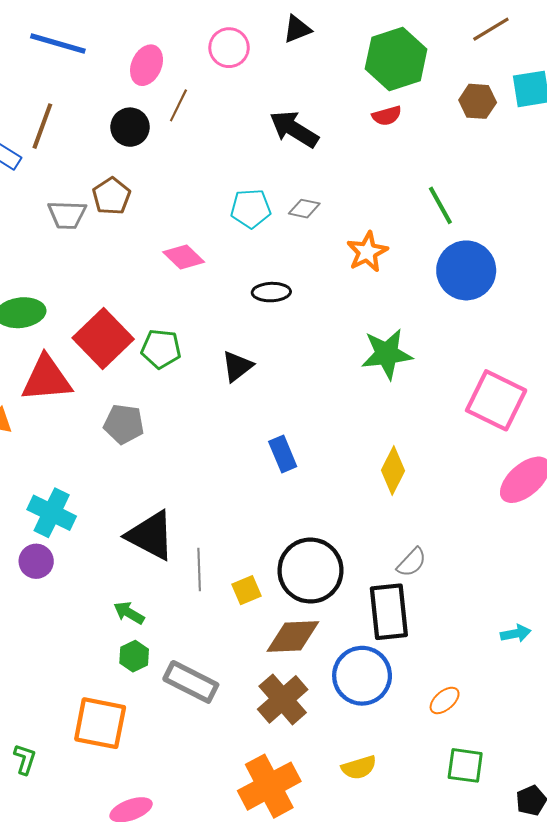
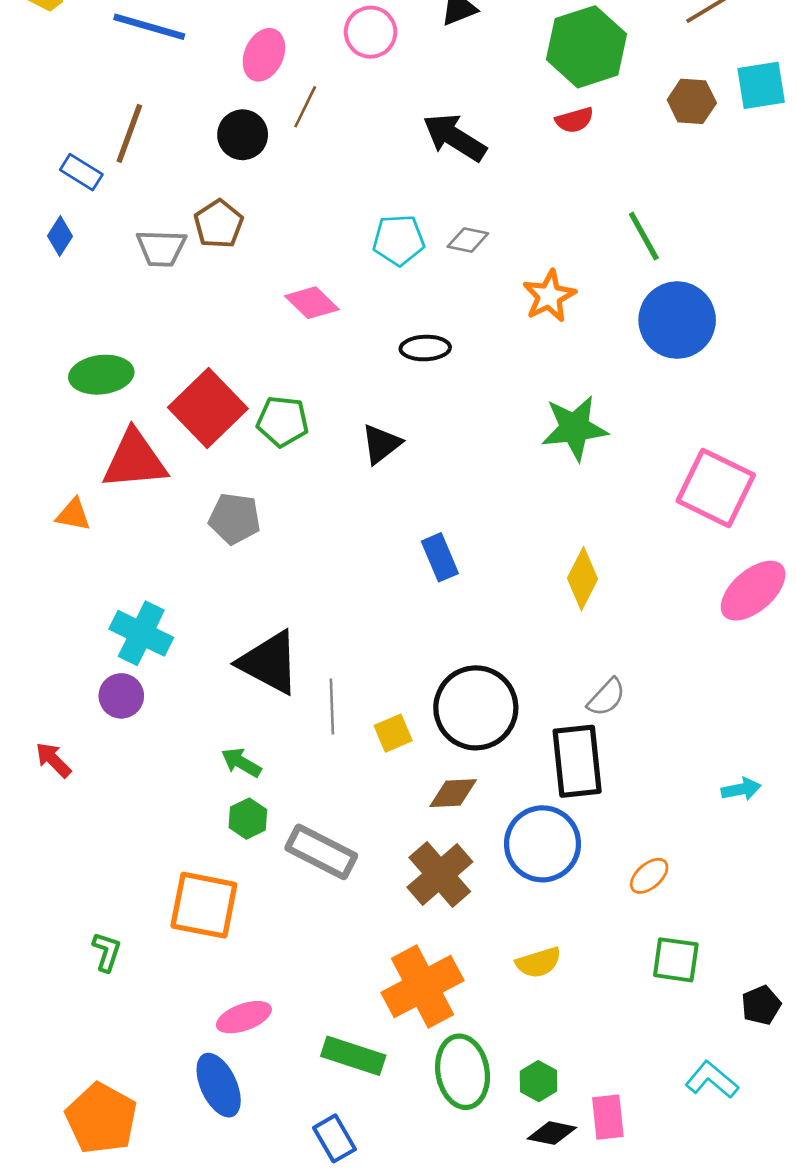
brown diamond: (293, 637) -> (453, 793), size x0.7

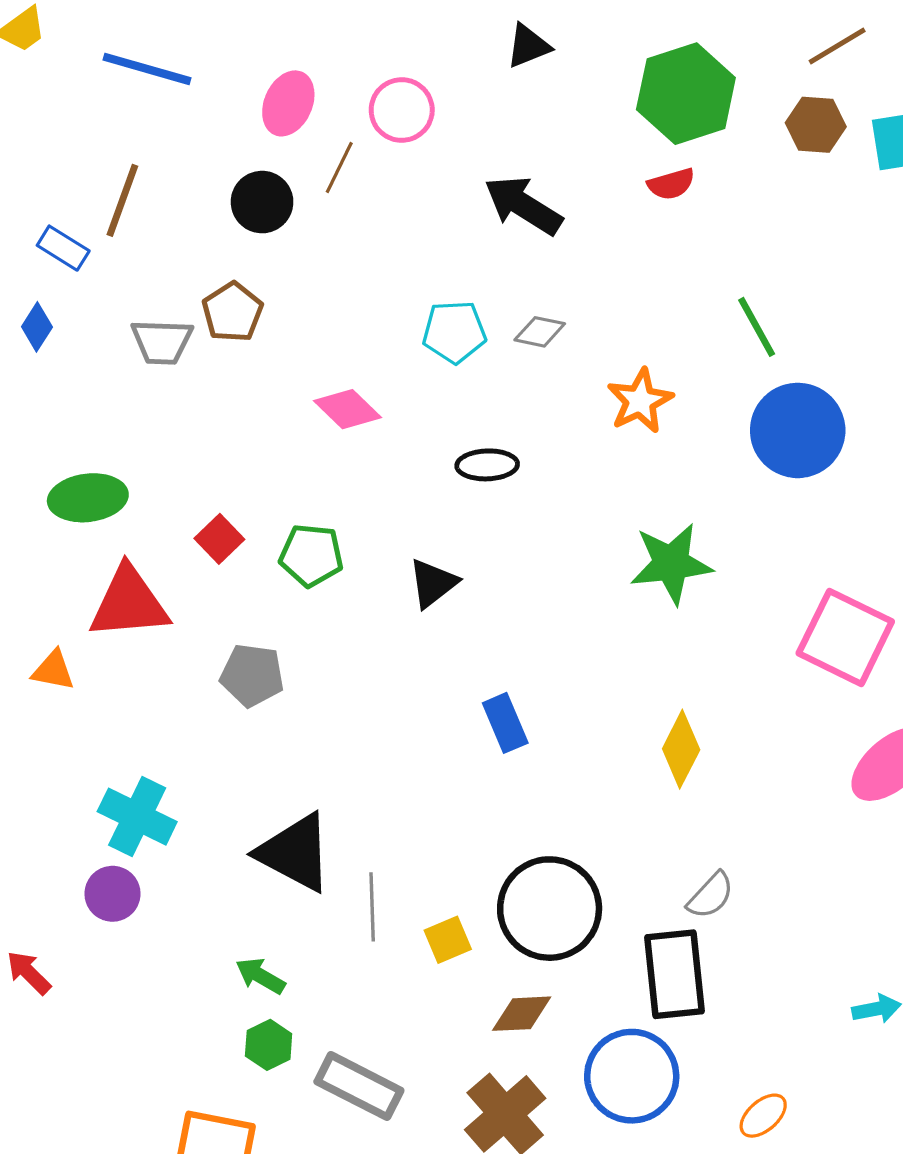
pink circle: (371, 32) -> (402, 110), moved
brown hexagon: (692, 101) -> (816, 125), moved
red square: (208, 408) -> (219, 539), size x0.5

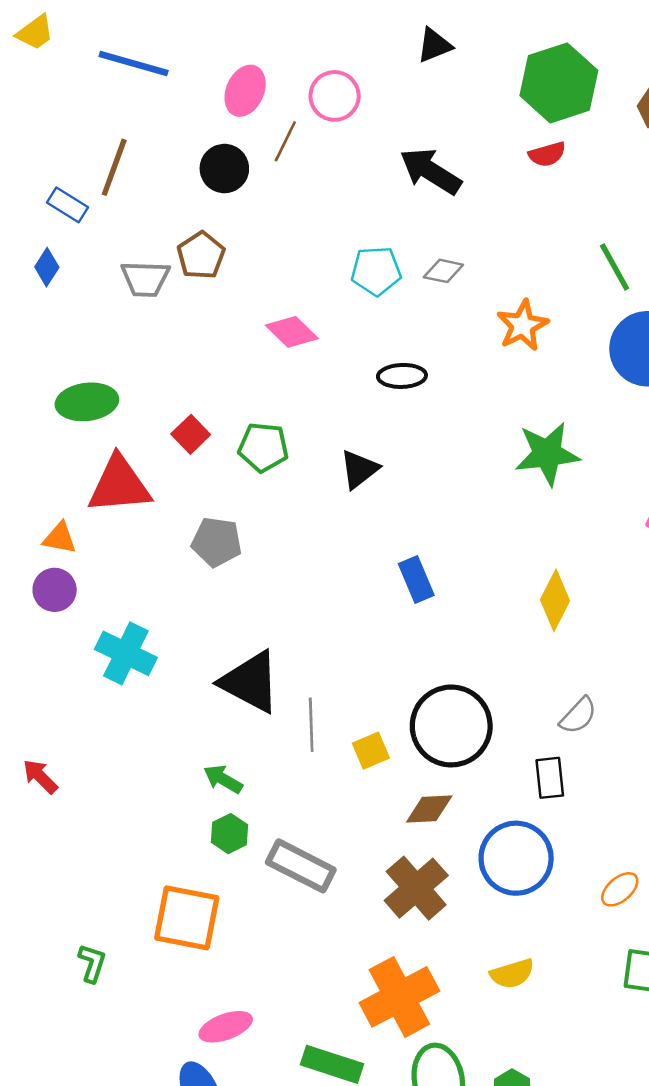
purple circle: (112, 894) -> (55, 590), moved
black rectangle: (674, 974) -> (550, 778), size x0.6

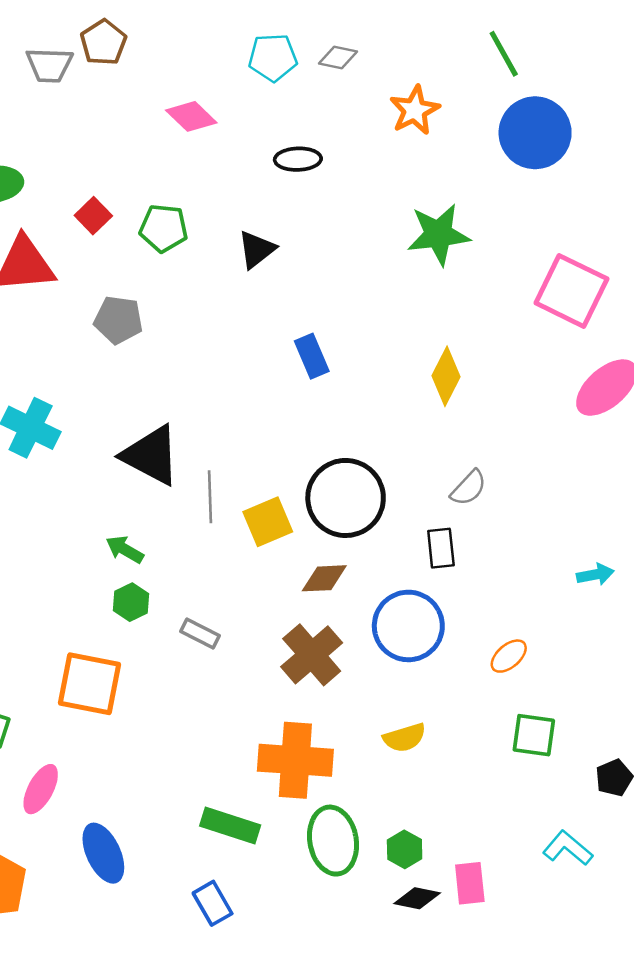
yellow square: (371, 751) -> (268, 522), size x1.4
gray rectangle: (301, 866) -> (200, 633), size x0.6
orange cross: (399, 997) -> (295, 760), turned 32
pink ellipse: (226, 1027) -> (41, 789), moved, turned -42

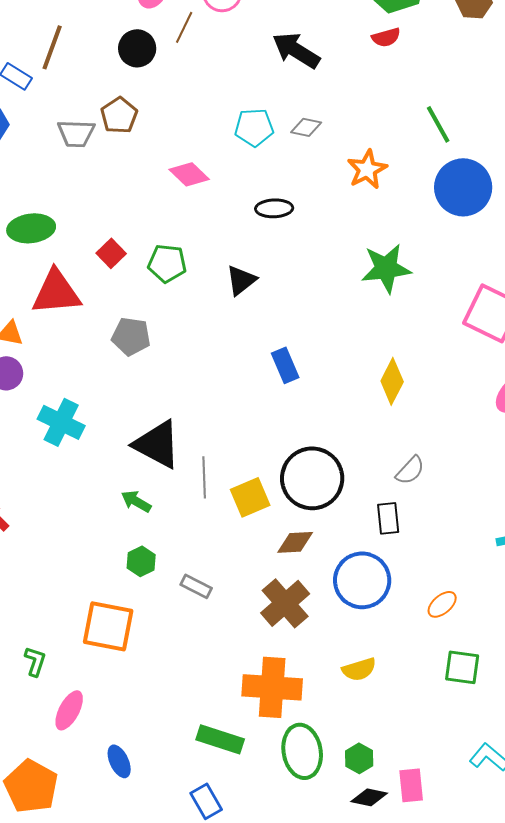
green arrow: (125, 549) -> (136, 501), moved
blue ellipse: (103, 853) -> (119, 761), size x0.7

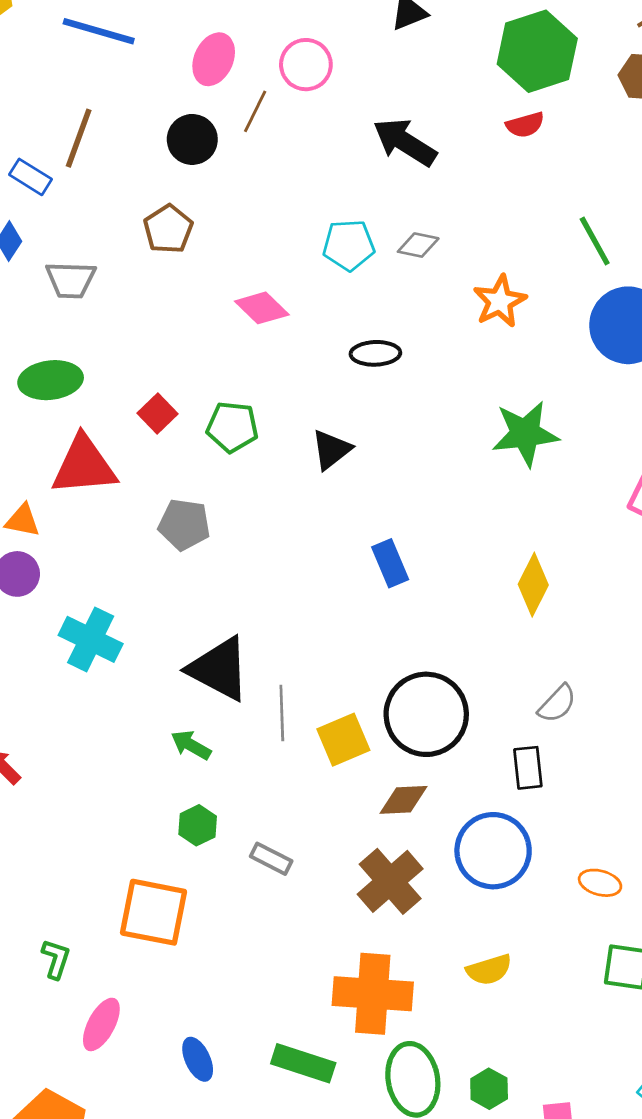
gray trapezoid: (76, 133) -> (71, 280), moved
orange ellipse: (442, 604) -> (600, 883), turned 56
blue ellipse: (119, 761) -> (198, 1059), moved

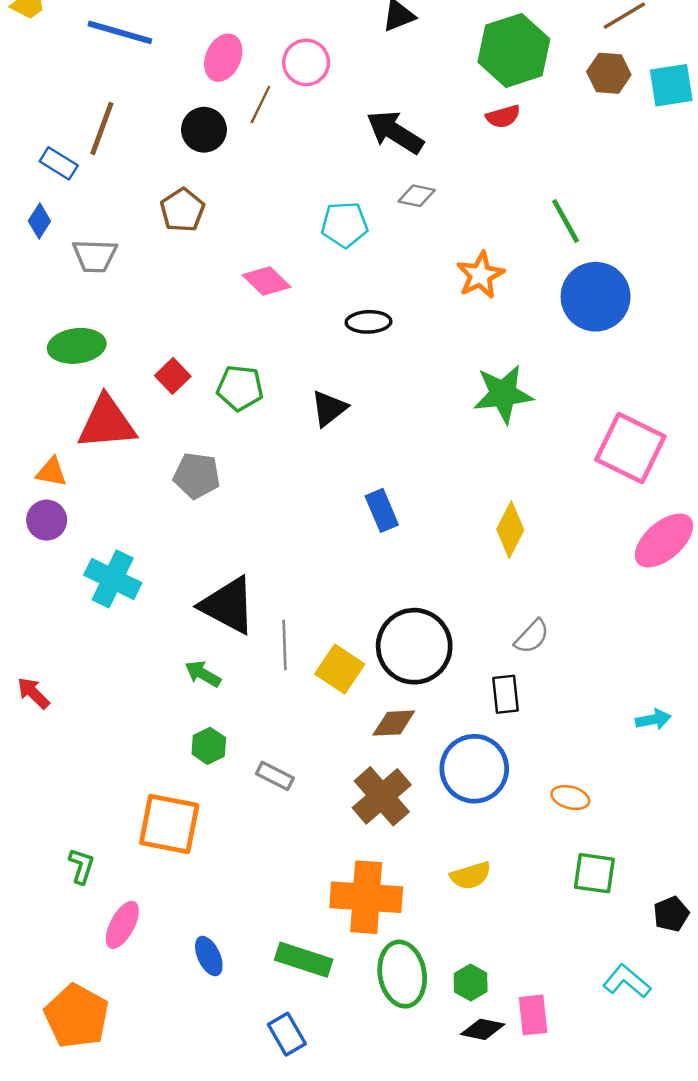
gray diamond: (418, 245) -> (417, 196), moved
yellow square: (343, 740) -> (340, 669), turned -33

